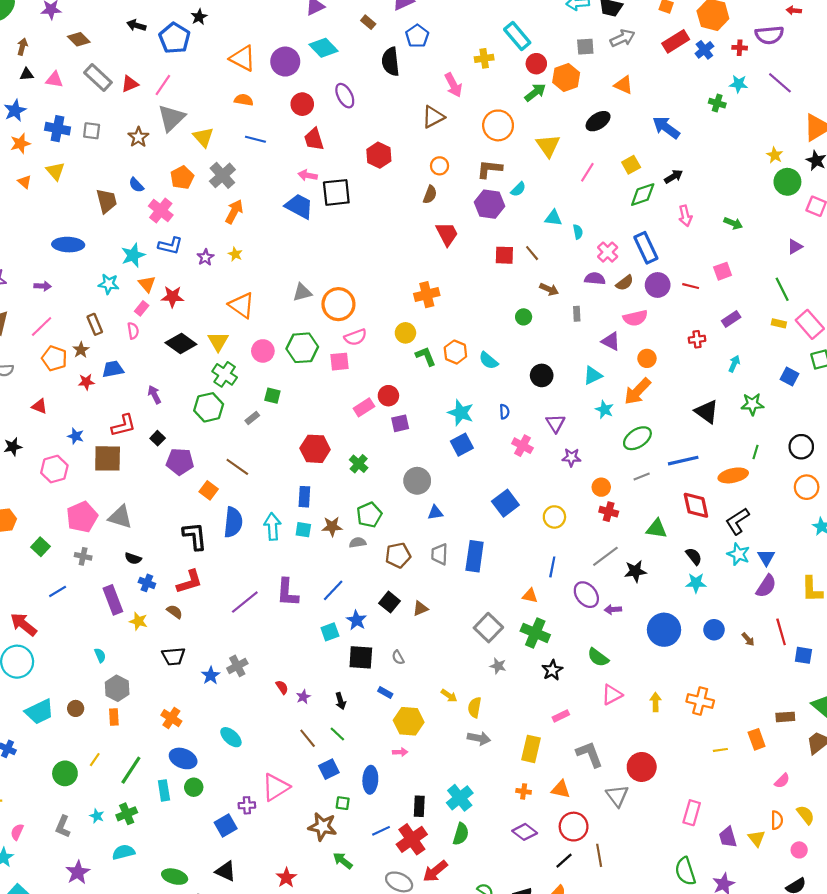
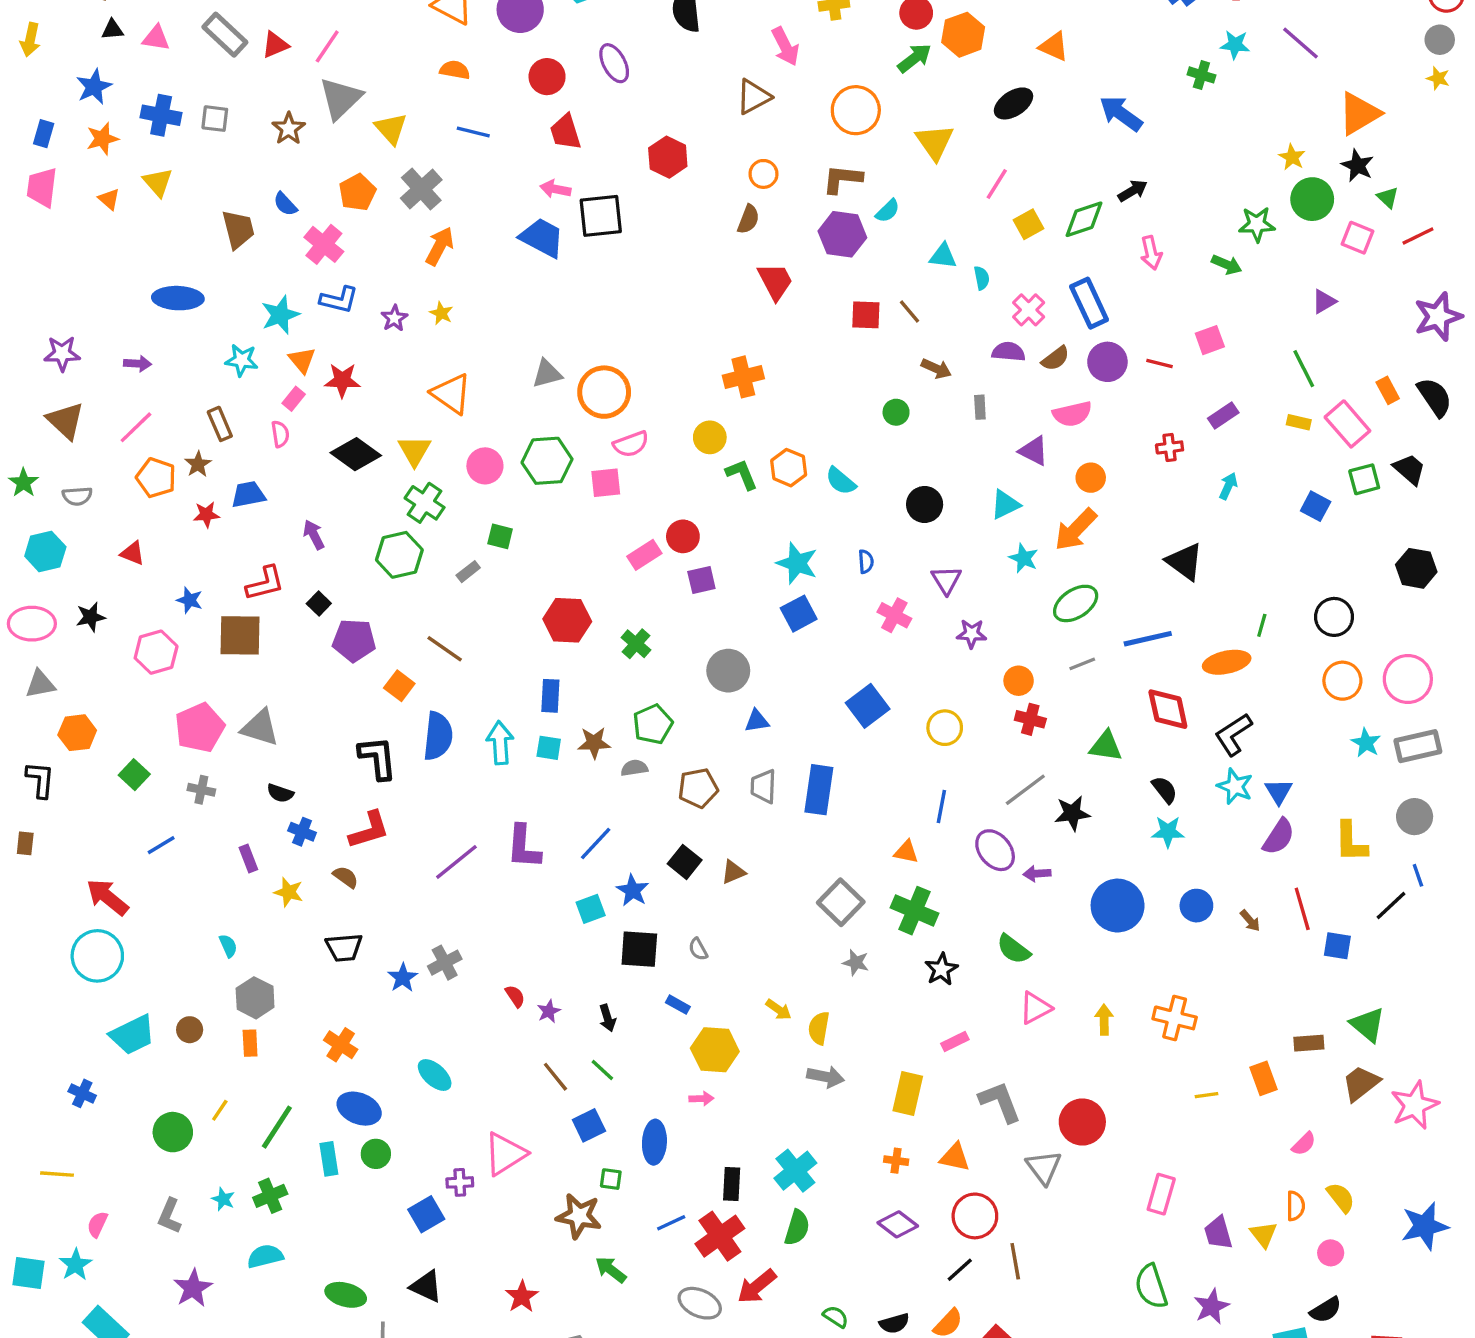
yellow square: (631, 165) -> (1029, 224), moved
green star: (752, 404) -> (1257, 224), moved
purple rectangle: (113, 600) -> (248, 859), size x0.6

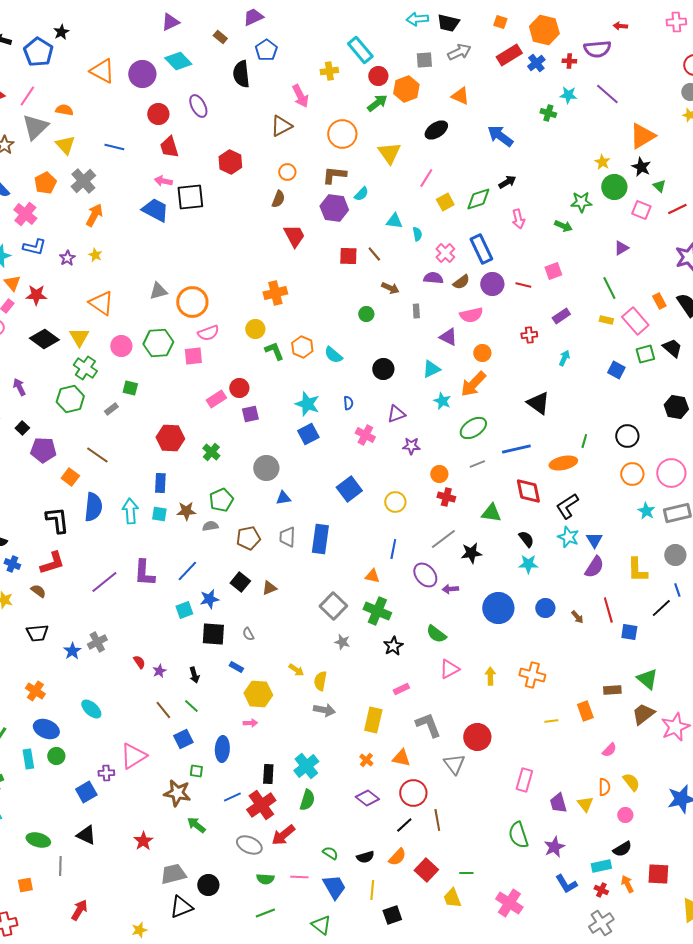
orange semicircle: (455, 70) -> (64, 110), moved
purple triangle: (946, 580) -> (396, 414), turned 42
blue star: (633, 890) -> (209, 599), turned 30
orange cross: (896, 1161) -> (366, 760), turned 32

